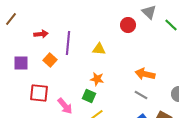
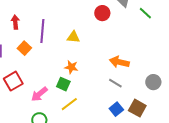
red arrow: (41, 34) -> (15, 22), turned -88
red square: (39, 93) -> (13, 81), turned -36
pink arrow: (65, 106) -> (39, 94), turned 90

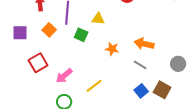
orange star: (71, 67) -> (112, 49), moved
green square: (63, 84) -> (81, 35), moved

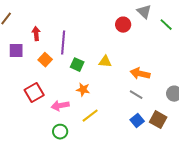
yellow triangle: (98, 19) -> (105, 62), moved
purple square: (20, 33) -> (16, 51), moved
orange star: (112, 49) -> (83, 90), moved
pink arrow: (64, 76) -> (60, 106), turned 30

